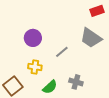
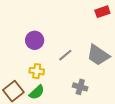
gray trapezoid: (91, 38) -> (98, 55), moved
green semicircle: (50, 87) -> (37, 92), moved

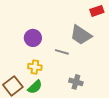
gray line: (65, 55) -> (62, 52), turned 56
gray trapezoid: (98, 55) -> (81, 35), moved

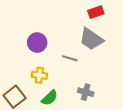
red rectangle: (97, 11) -> (96, 12), moved
green semicircle: (35, 87) -> (50, 98), moved

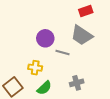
purple circle: (37, 43) -> (45, 38), moved
gray cross: (86, 92) -> (77, 83), turned -32

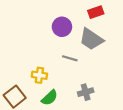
purple circle: (45, 38) -> (62, 27), moved

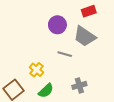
yellow cross: (39, 75) -> (37, 70), turned 32

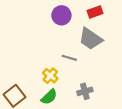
purple circle: (57, 25) -> (61, 15), moved
yellow cross: (37, 70) -> (50, 76), moved

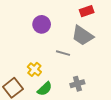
purple circle: (61, 15) -> (42, 24), moved
yellow cross: (50, 76) -> (34, 69), moved

